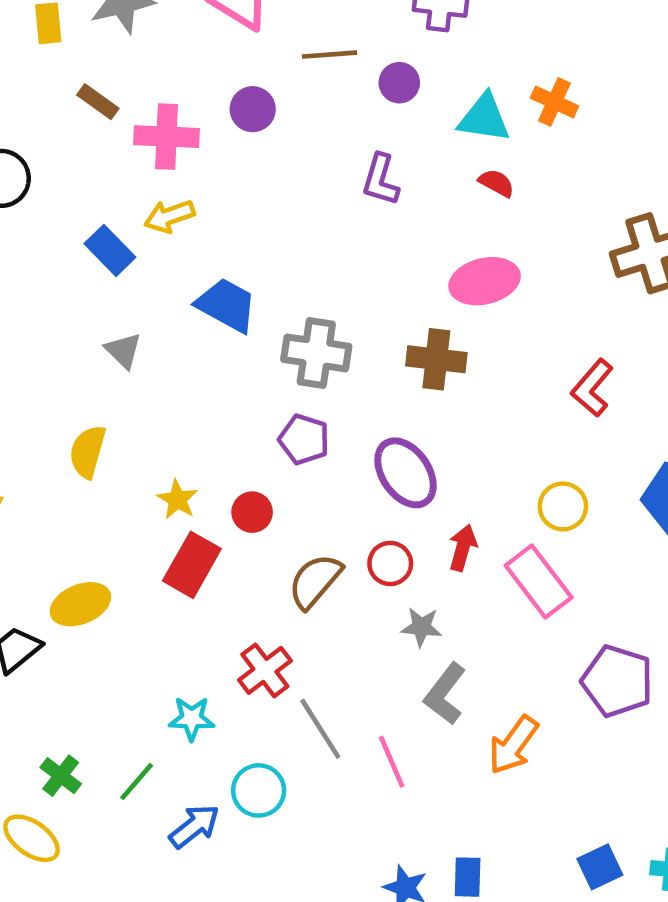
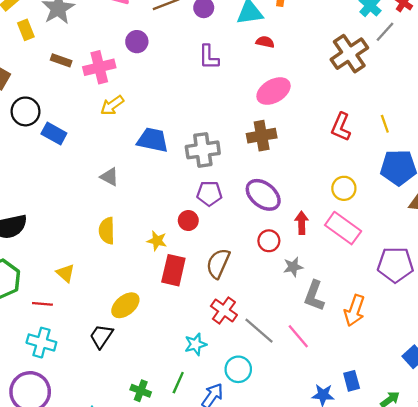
blue rectangle: (110, 250) -> (54, 134), moved
red circle: (252, 512) -> (188, 221), moved
brown semicircle: (315, 581) -> (218, 263), moved

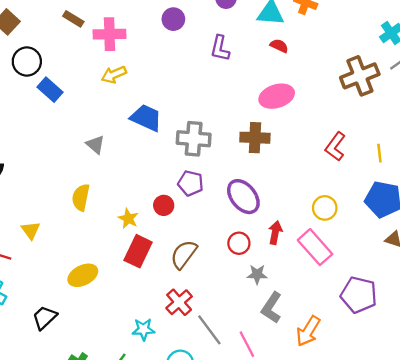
purple circle: (137, 42) -> (173, 19), moved
black trapezoid: (101, 336) -> (45, 318), moved

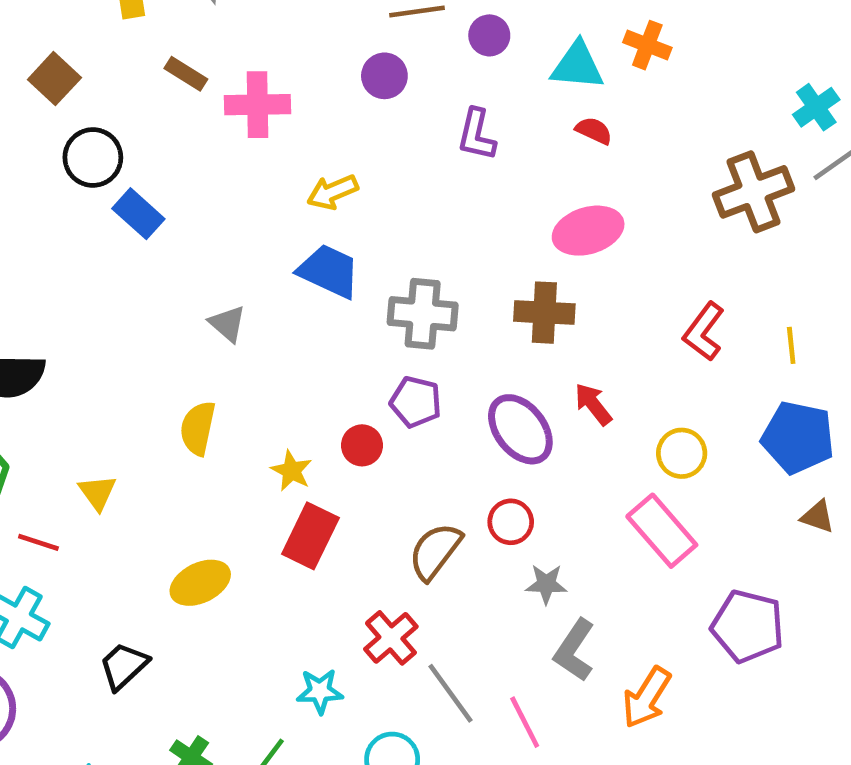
yellow arrow: (114, 75) -> (333, 192), moved
red arrow: (275, 233) -> (593, 404), moved, turned -50
brown semicircle: (184, 254) -> (435, 551), moved

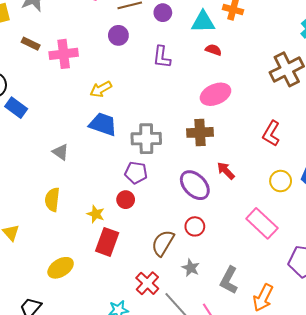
purple pentagon: (416, 402) -> (136, 173), moved
yellow circle: (682, 453) -> (281, 181), moved
gray star: (546, 584) -> (191, 268), moved, turned 30

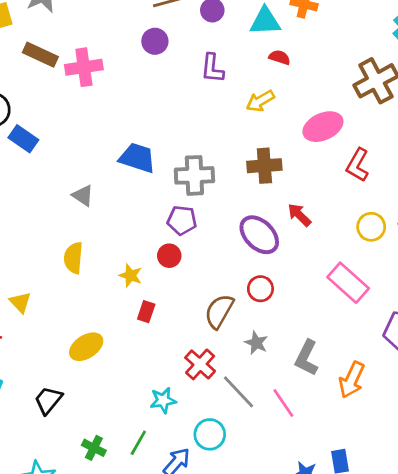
brown rectangle: (31, 44) -> (40, 55), size x1.4
yellow arrow: (101, 89) -> (260, 101), moved
pink ellipse: (215, 94) -> (323, 127), moved
red rectangle: (107, 242) -> (146, 312), size x0.6

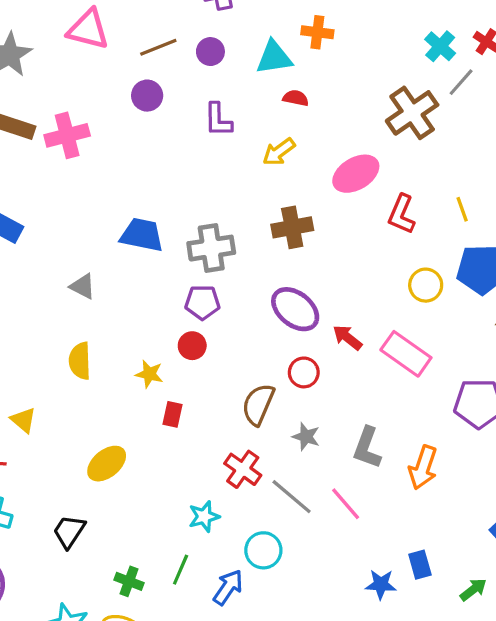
red arrow: (299, 215) -> (347, 338), moved

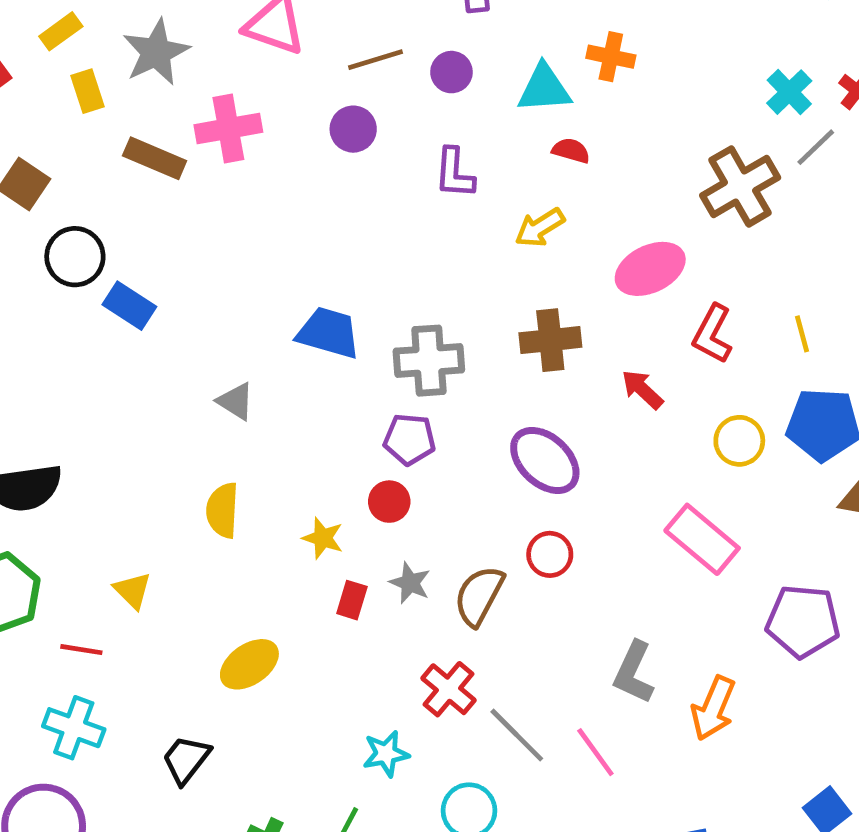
pink cross: (67, 135) -> (228, 129), moved
red arrow: (347, 338) -> (642, 389), moved
gray star: (306, 437) -> (410, 583), moved

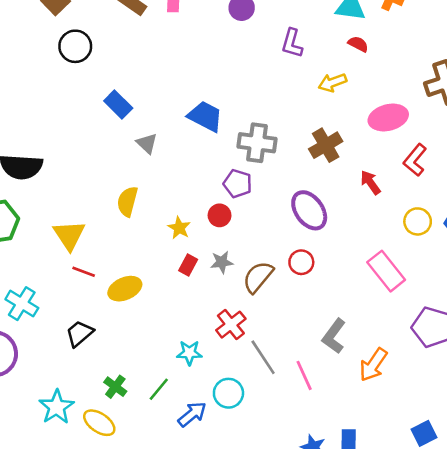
blue rectangle: (129, 306) -> (118, 105), moved
brown cross: (550, 340) -> (326, 145), turned -36
gray star: (410, 583) -> (222, 262), turned 30
yellow triangle: (132, 590) -> (69, 235), size x1.5
red line: (81, 650) -> (84, 272), moved

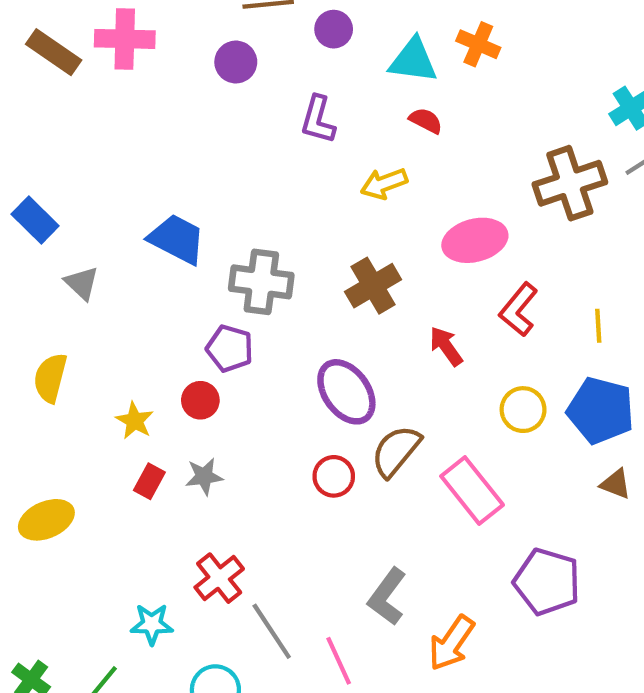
brown semicircle: (258, 277) -> (396, 451), moved

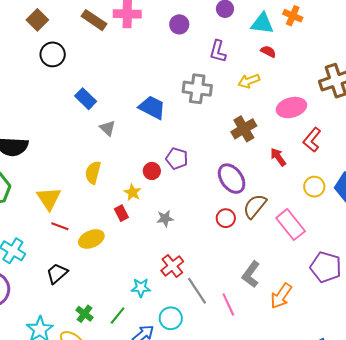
gray cross: (261, 282) -> (197, 89), moved
red circle: (200, 400) -> (152, 171), moved
red rectangle: (149, 481) -> (121, 213), moved, turned -56

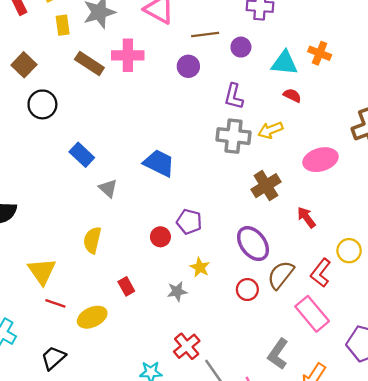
gray cross: (197, 89) -> (234, 136), moved
red L-shape: (312, 140) -> (321, 273), moved
yellow star: (133, 192) -> (200, 267), moved
pink rectangle: (291, 225) -> (312, 314), moved

